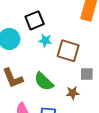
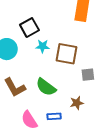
brown star: (73, 93) -> (77, 103), moved

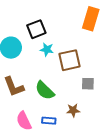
brown square: (66, 54) -> (70, 60), turned -30

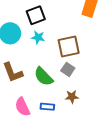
cyan star: (47, 50) -> (38, 37), moved
gray square: (88, 84) -> (68, 69), moved, turned 32

